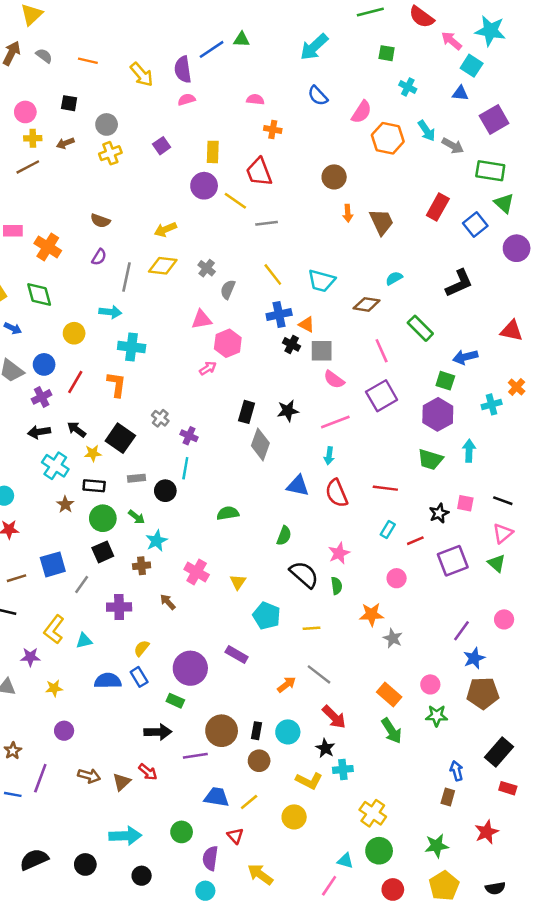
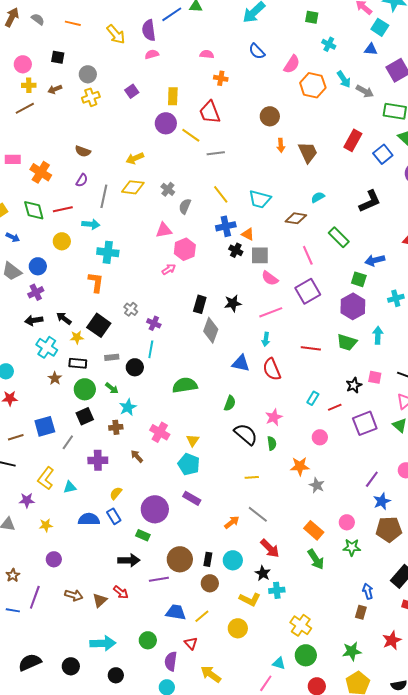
red line: (75, 382) -> (63, 209), moved, turned 48
red line: (385, 488) -> (311, 348), moved
green semicircle: (228, 513) -> (185, 385), size x1.4
cyan pentagon: (267, 616) -> (189, 464), moved

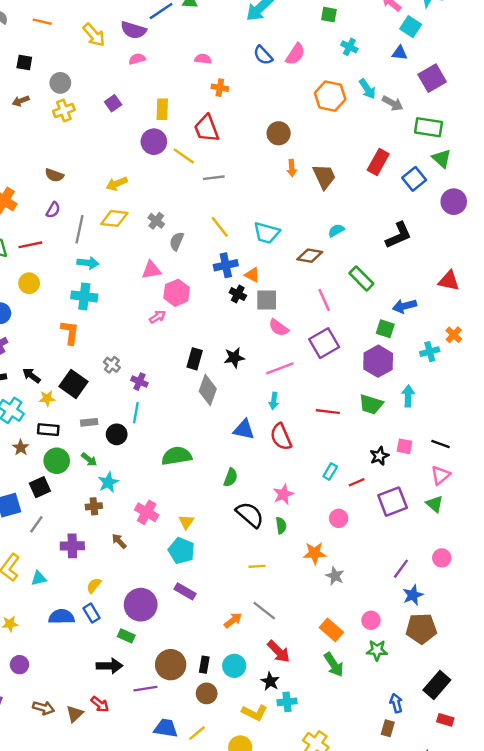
purple semicircle: (149, 30) -> (133, 30), turned -65
pink semicircle: (292, 64) -> (295, 54), moved
cyan arrow: (91, 224) -> (88, 263), moved
black square: (85, 416) -> (40, 487), moved

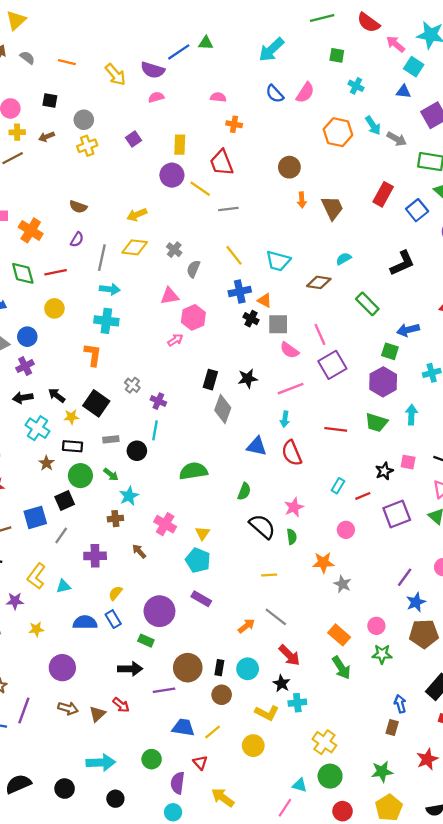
pink line: (324, 300) -> (320, 334), moved
purple circle: (19, 665) -> (62, 668), moved, size x1.5

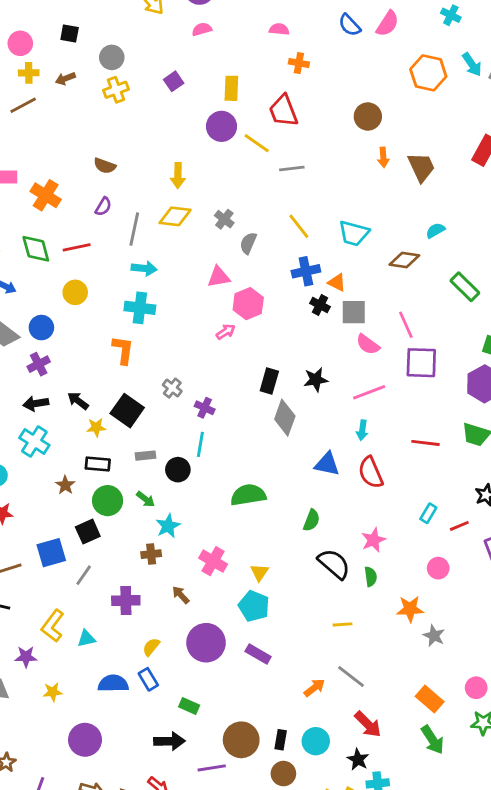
yellow arrow: (137, 215) -> (178, 176), turned -66
purple square: (332, 365) -> (421, 363), turned 32
cyan cross: (37, 428) -> (34, 442), moved
purple circle: (159, 611) -> (206, 643), moved

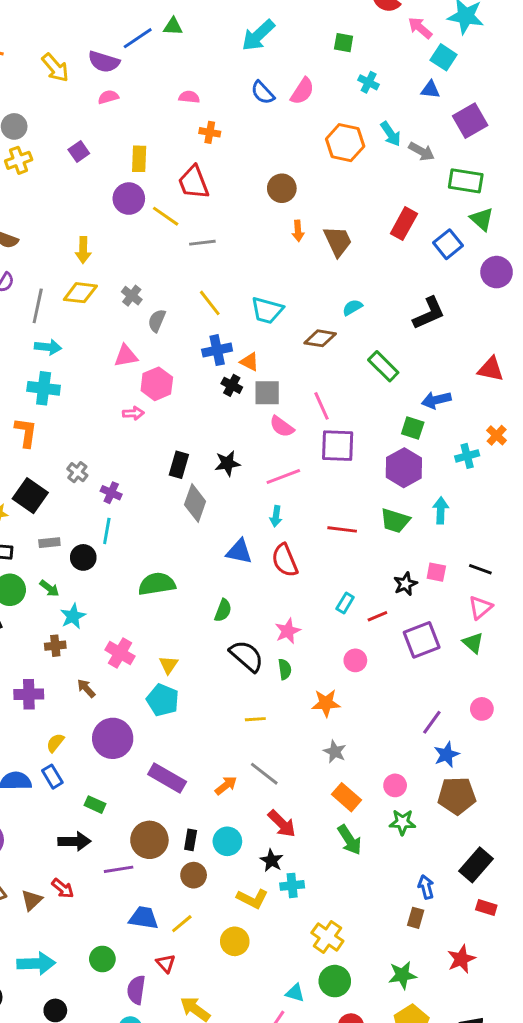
pink arrow: (226, 332) -> (133, 413), turned 30
gray star: (434, 636) -> (335, 752), moved
purple rectangle: (258, 654) -> (167, 778), moved, size x1.4

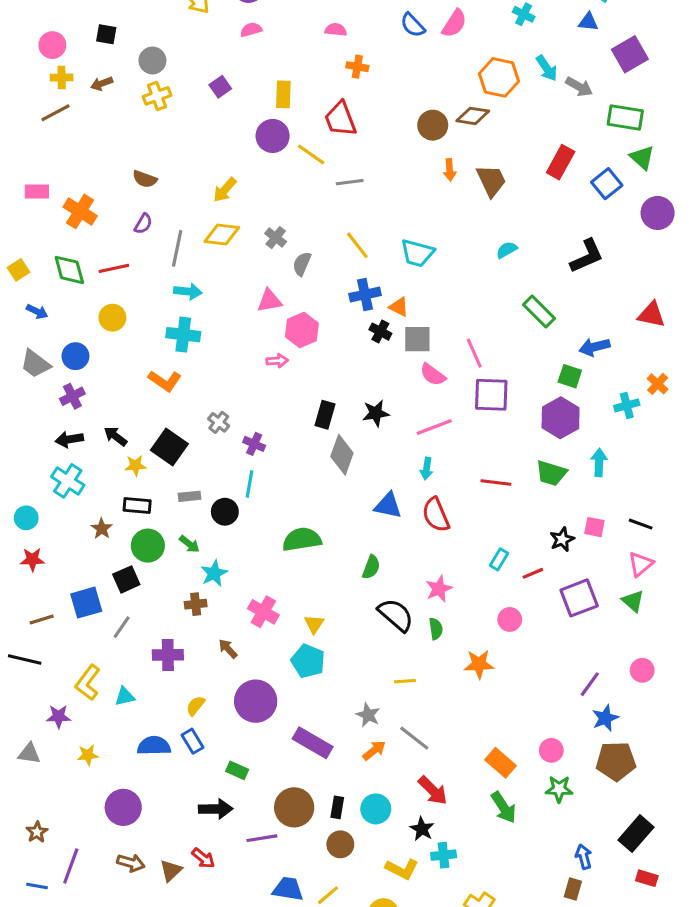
yellow arrow: (83, 250) -> (225, 190), turned 40
brown diamond: (320, 338) -> (473, 116), moved
orange L-shape: (26, 432) -> (165, 381), turned 116
gray star: (335, 752) -> (368, 715), moved

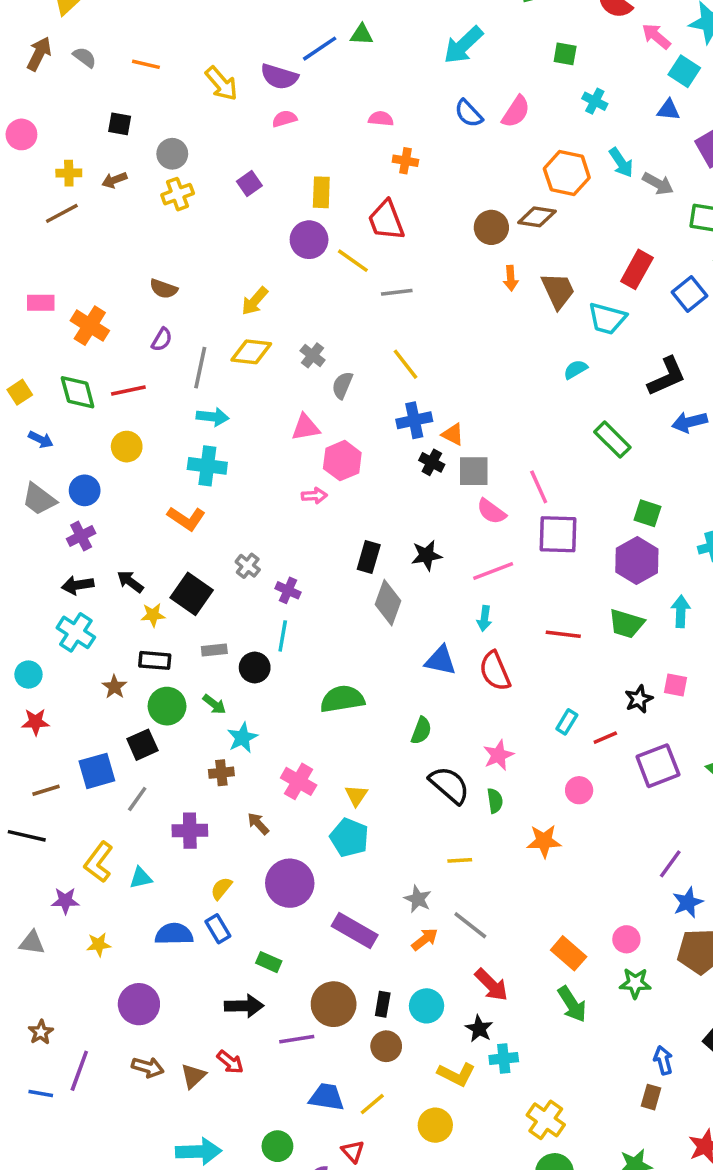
pink circle: (52, 45) -> (21, 134), moved
cyan trapezoid: (417, 253) -> (607, 319), moved
blue arrow: (594, 347) -> (690, 422), moved

